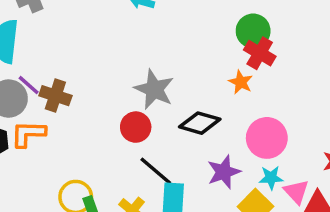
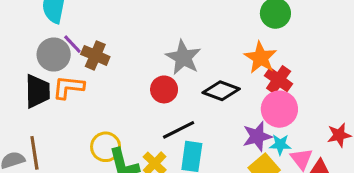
red cross: (260, 53) -> (279, 80), moved
orange star: (241, 82) -> (261, 58), size x1.5
black line: (156, 171) -> (179, 130), turned -72
purple star: (224, 172) -> (257, 136), moved

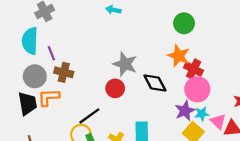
purple line: (72, 44) -> (51, 53), moved, turned 32
black diamond: (221, 91) -> (155, 83), turned 50
black line: (179, 130) -> (89, 116), moved

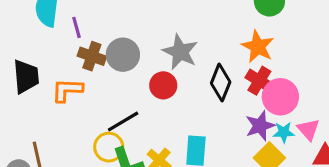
red cross: (193, 69) -> (259, 81), moved
gray circle: (35, 76) -> (123, 55), moved
black diamond: (155, 83) -> (221, 83), turned 45
black trapezoid: (28, 104) -> (26, 77), moved
pink triangle: (218, 121) -> (308, 130), moved

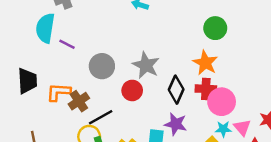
purple line: (76, 27) -> (67, 44), turned -49
brown cross: (92, 56) -> (79, 101), moved, turned 36
red cross: (259, 81) -> (206, 89), turned -30
purple star: (260, 126) -> (176, 124), moved, turned 30

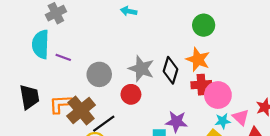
black diamond: (176, 90) -> (170, 70), moved
brown cross: (79, 101) -> (81, 111), size x1.4

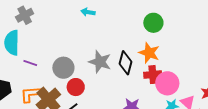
purple line: (63, 57) -> (30, 63), moved
red circle: (131, 94) -> (76, 87), moved

